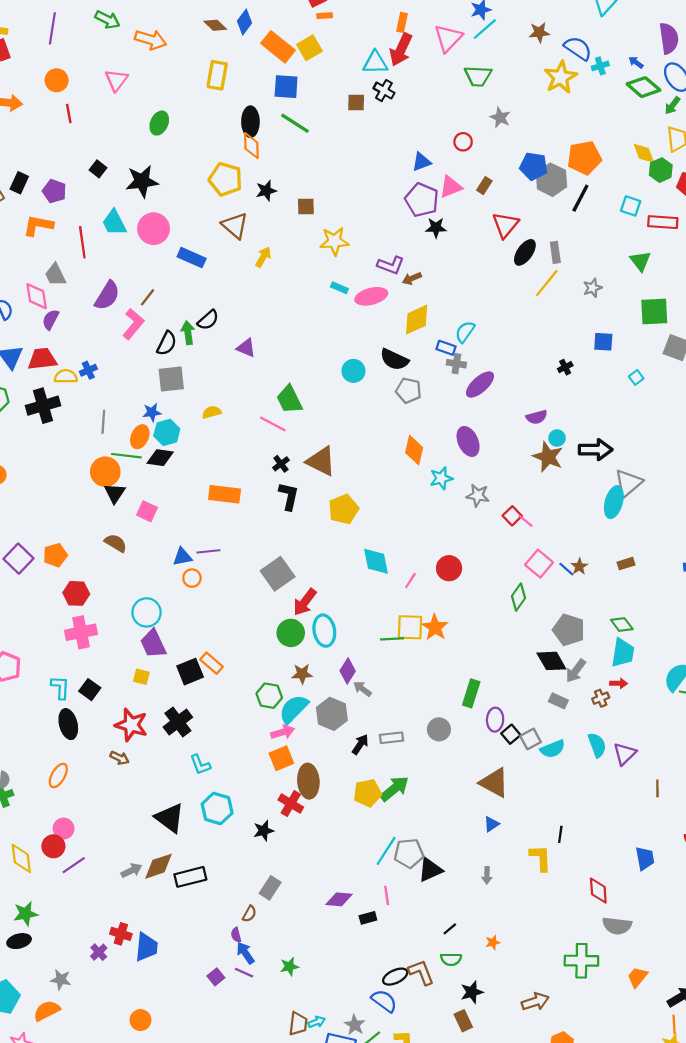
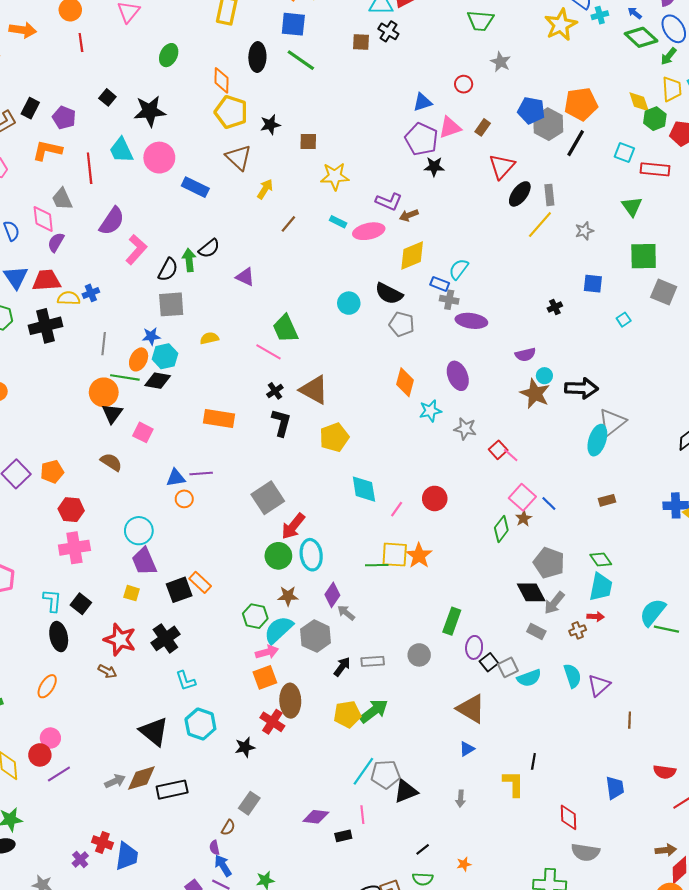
orange diamond: (251, 146) -> (222, 80), moved
brown line: (147, 297) -> (288, 224), moved
purple ellipse: (480, 384) -> (471, 321), turned 48
brown star: (579, 566) -> (524, 518), moved

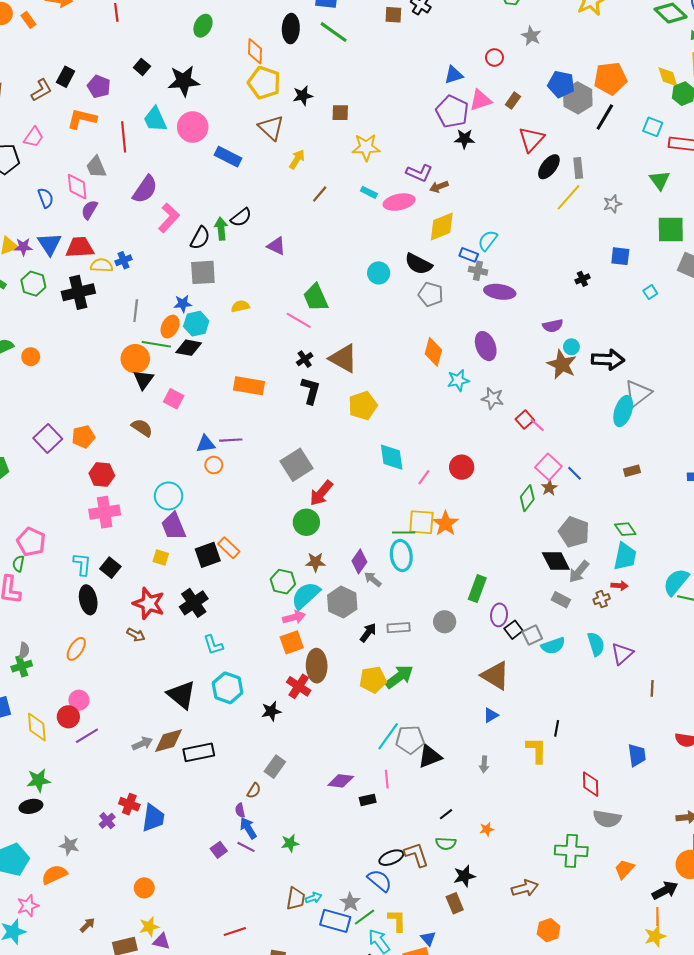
cyan ellipse: (311, 555) -> (401, 556), moved

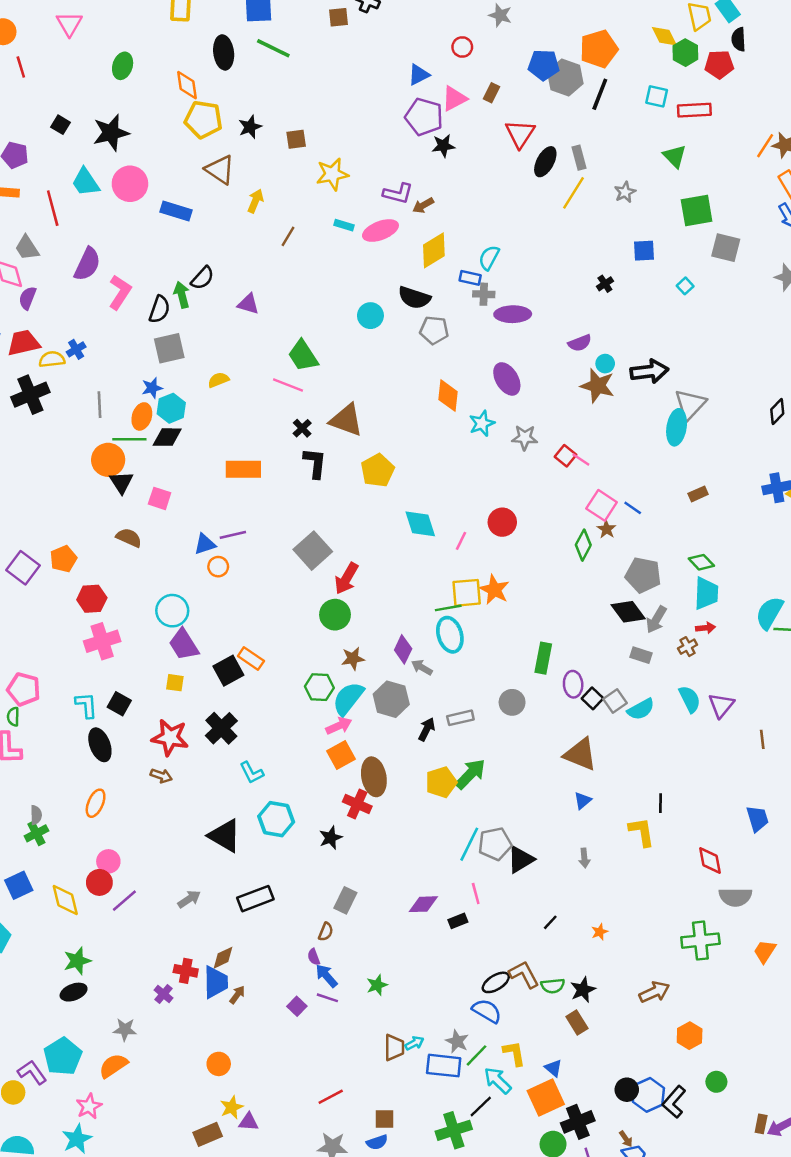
brown diamond: (169, 741) -> (223, 958), moved, size x0.7
green semicircle: (446, 843) -> (553, 986), moved
brown arrow: (87, 925) -> (237, 995), moved

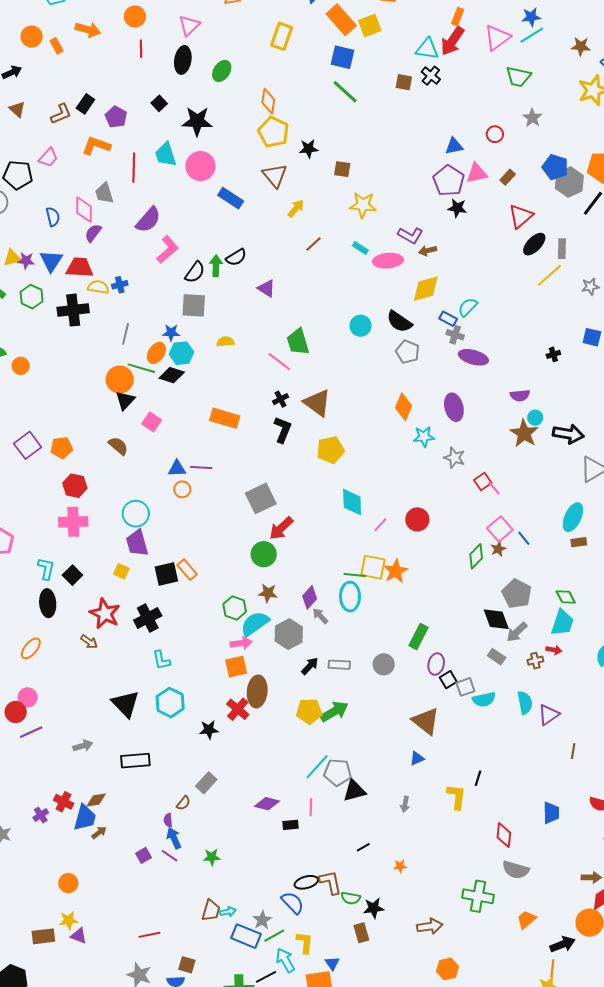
black ellipse: (224, 52) -> (183, 60), moved
cyan ellipse: (677, 427) -> (573, 517), moved

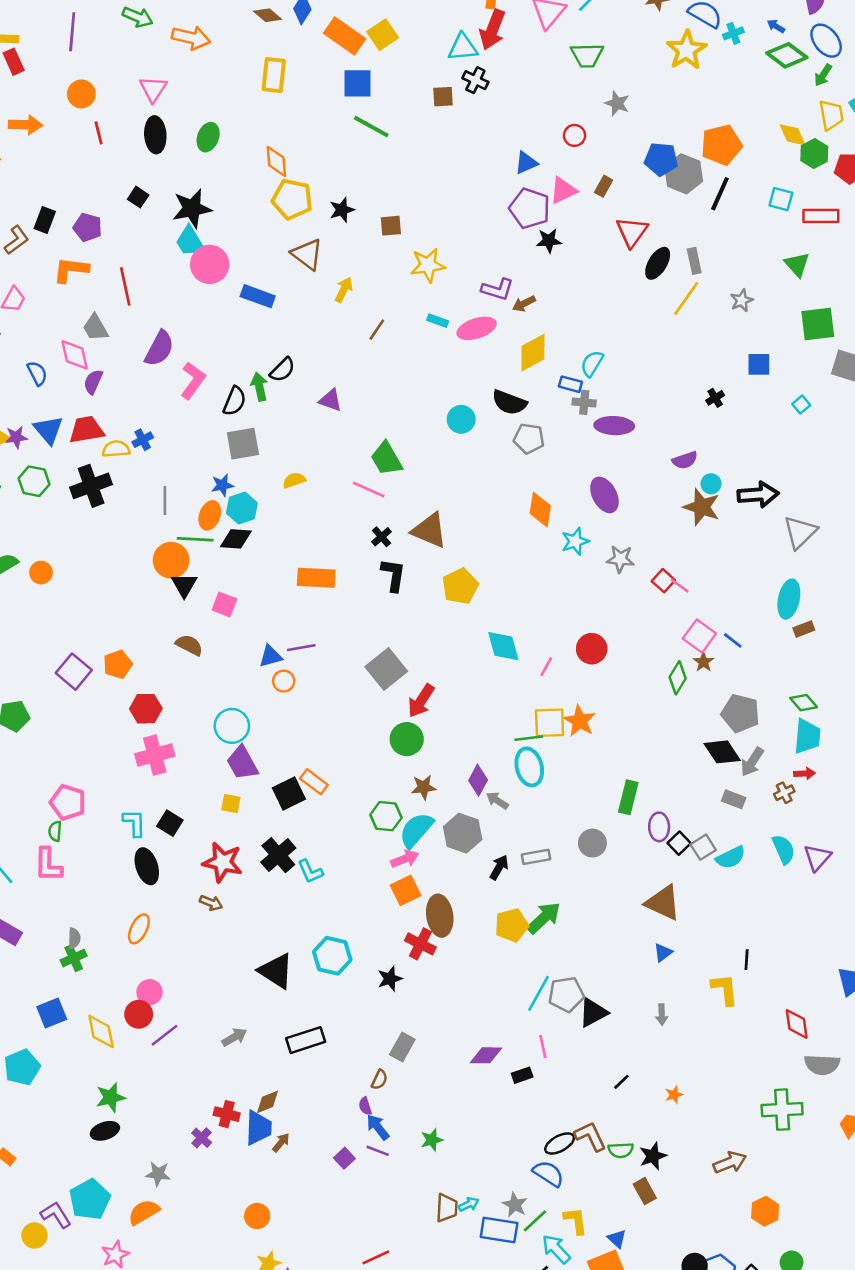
cyan trapezoid: (166, 155) -> (190, 242), moved
cyan L-shape: (161, 660) -> (310, 871), moved

